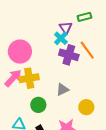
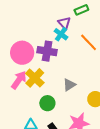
purple cross: (69, 55) -> (47, 51), moved
yellow cross: (29, 78) -> (35, 78), turned -30

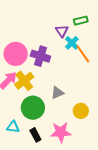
cyan cross: (61, 34) -> (72, 43), moved
green circle: (47, 103) -> (33, 108), size x1.5

